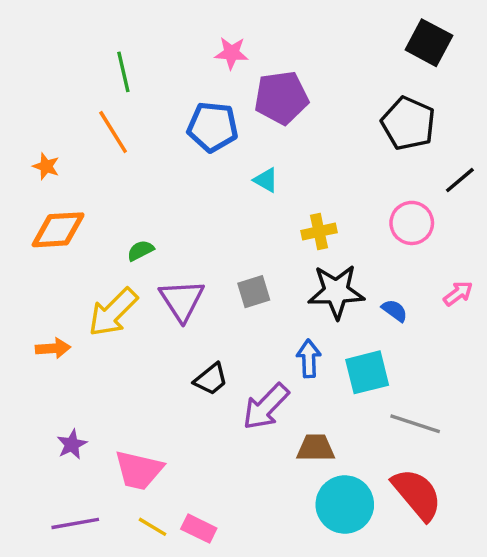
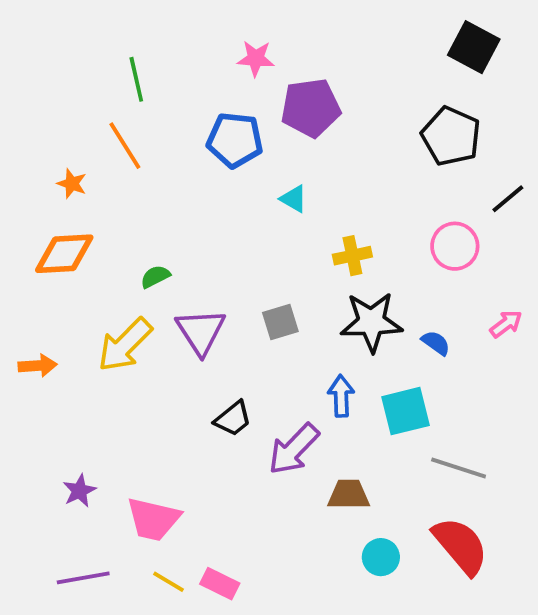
orange star: (46, 166) -> (72, 184), moved
orange arrow: (53, 348) -> (38, 366), moved
cyan circle: (345, 505) -> (381, 557), size x0.6

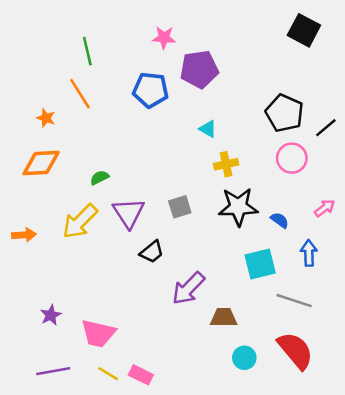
black pentagon: (451, 136) -> (284, 113), moved
cyan triangle: (294, 199) -> (208, 129), moved
blue arrow: (341, 396) -> (309, 253), moved
black trapezoid: (233, 419) -> (152, 252), moved

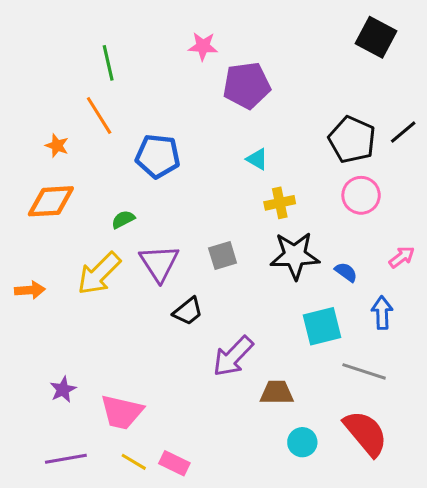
blue pentagon: (151, 90) -> (158, 156), moved
black line: (326, 128) -> (403, 132), moved

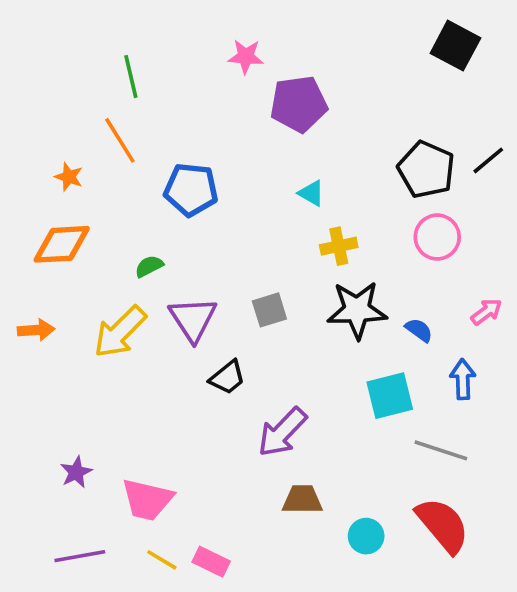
orange arrow: (30, 290) -> (36, 330), moved
brown trapezoid: (277, 393) -> (302, 500), moved

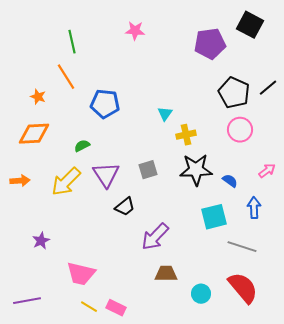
purple pentagon: (299, 104) -> (210, 44), moved
cyan triangle: (311, 193) -> (165, 114), moved, turned 35
purple star: (76, 472) -> (41, 241), moved
purple line: (80, 556) -> (27, 301), moved

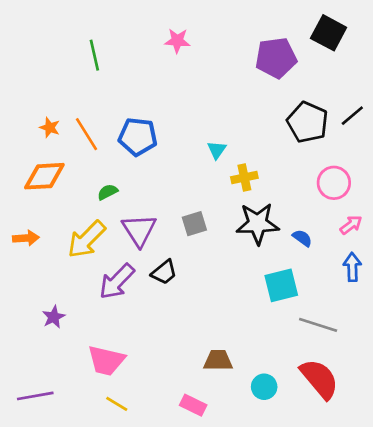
orange line: (66, 77) -> (86, 134), moved
pink circle: (240, 130) -> (334, 183), moved
blue arrow: (254, 208) -> (352, 267), moved
purple arrow: (155, 237) -> (117, 281), moved
pink rectangle: (116, 308) -> (193, 405), moved

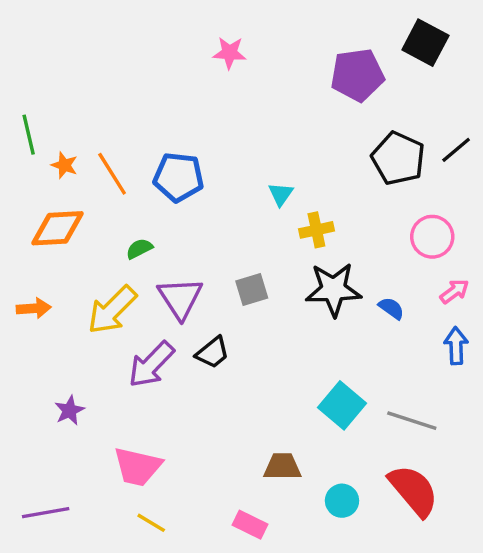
green line: (94, 55) -> (29, 135), moved
cyan square: (281, 285) -> (342, 405), moved, turned -36

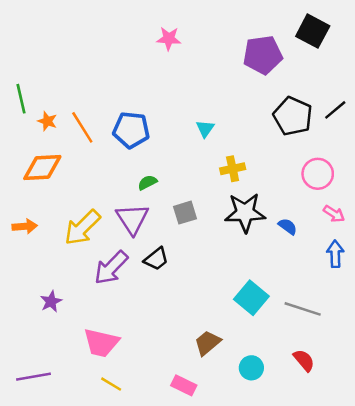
cyan triangle: (281, 194) -> (205, 129), moved
green semicircle: (139, 249) -> (147, 183), moved
pink arrow: (454, 291) -> (334, 214), turned 70
brown trapezoid: (282, 467) -> (208, 343), turned -40
red semicircle: (414, 490) -> (304, 360), size x0.6

